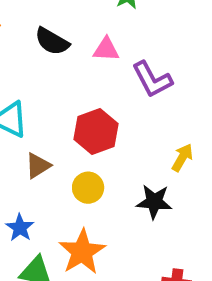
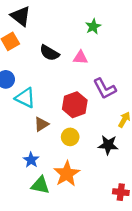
purple L-shape: (152, 79) -> (105, 89), moved

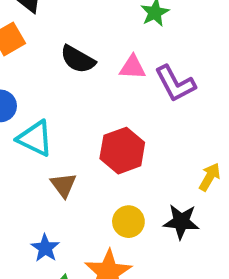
purple L-shape: (105, 89) -> (175, 84), moved
brown triangle: (41, 124) -> (64, 185), turned -35
yellow circle: (70, 137) -> (128, 222), moved

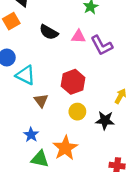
yellow circle: (128, 222) -> (77, 112), moved

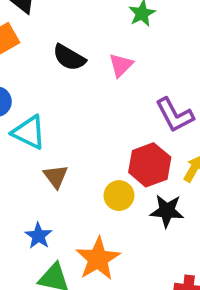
pink triangle: (78, 37) -> (121, 65), turned -48
purple L-shape: (102, 45) -> (175, 115), moved
red hexagon: (73, 82) -> (150, 165), moved

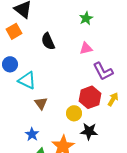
black semicircle: (69, 57) -> (48, 41), turned 36
pink triangle: (121, 65) -> (86, 48), moved, turned 32
black star: (167, 211) -> (89, 131), moved

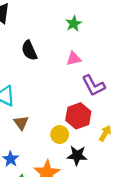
yellow arrow: (113, 99) -> (105, 133), moved

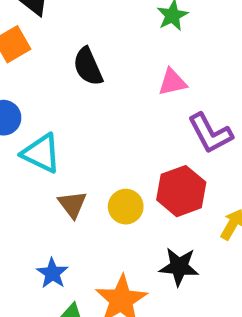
yellow circle: (60, 135) -> (126, 207), moved

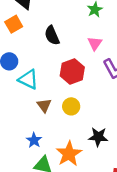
pink triangle: (172, 82) -> (95, 43), turned -42
red hexagon: (181, 191) -> (72, 72), moved

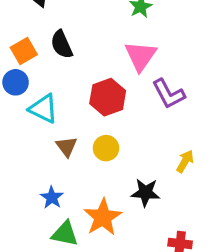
orange square: (14, 24) -> (24, 51), moved
black semicircle: (52, 35) -> (62, 44), moved
pink triangle: (95, 43) -> (141, 56), size x1.5

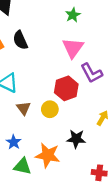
red hexagon: (108, 97) -> (66, 88), moved
orange star: (103, 217) -> (48, 155), turned -30

